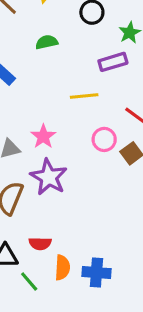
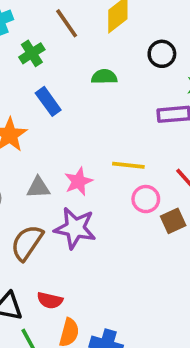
yellow line: (84, 96) -> (128, 165), moved
purple star: (49, 177) -> (75, 228), turned -30

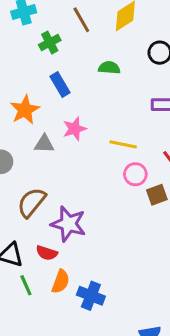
pink star: (78, 181) -> (75, 129), moved
gray triangle: (38, 188) -> (44, 144), moved
purple star: (75, 228) -> (68, 224), moved

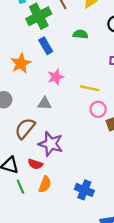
green cross: (50, 43) -> (39, 16), size x1.6
gray triangle: (44, 144) -> (45, 103), moved
blue cross: (91, 296) -> (84, 190), moved

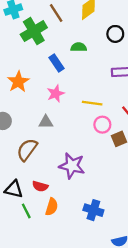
blue rectangle: (46, 46) -> (57, 63), moved
purple star: (51, 144) -> (72, 166), moved

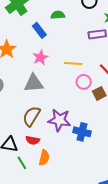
gray triangle: (46, 122) -> (34, 83), size x1.5
brown semicircle: (27, 150) -> (31, 116), moved
blue cross: (93, 210) -> (82, 132), moved

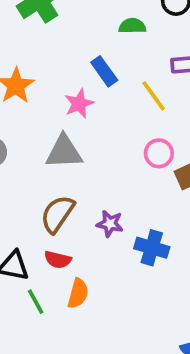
green semicircle: (58, 15) -> (132, 26), moved
blue rectangle: (39, 30) -> (104, 71), moved
yellow line: (73, 64) -> (154, 96), moved, turned 48
purple star: (59, 120) -> (110, 224), size x0.6

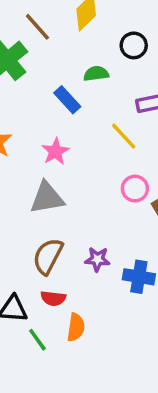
blue rectangle: (104, 71) -> (67, 100), moved

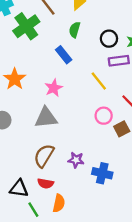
black circle: (134, 45) -> (109, 39), moved
green semicircle: (96, 74) -> (75, 30), moved, turned -70

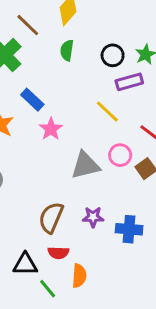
blue rectangle: (64, 55) -> (32, 100), moved
gray triangle: (46, 118) -> (85, 165), moved

